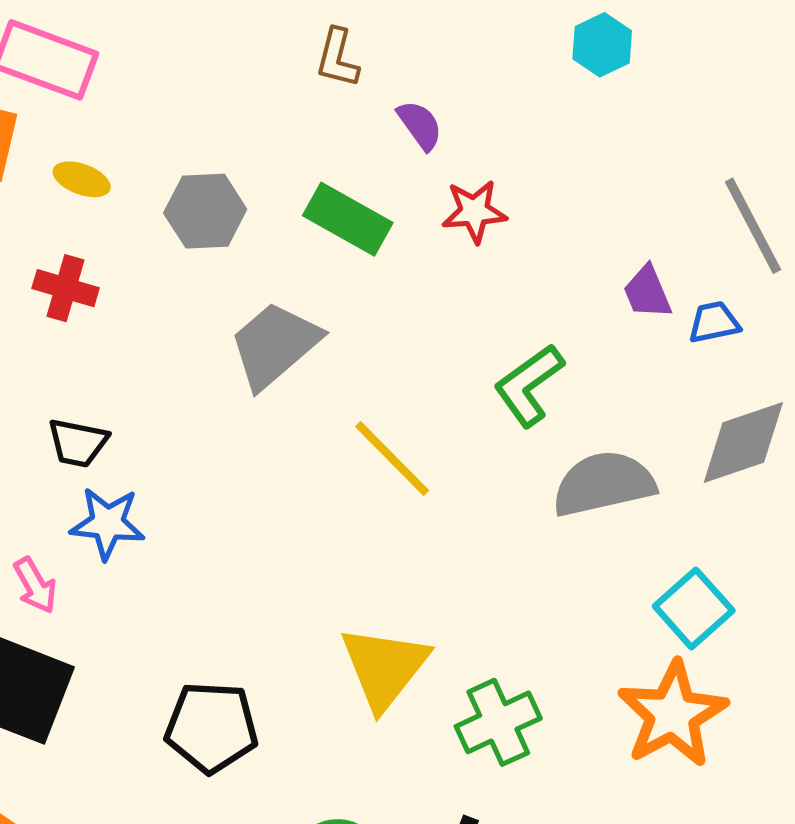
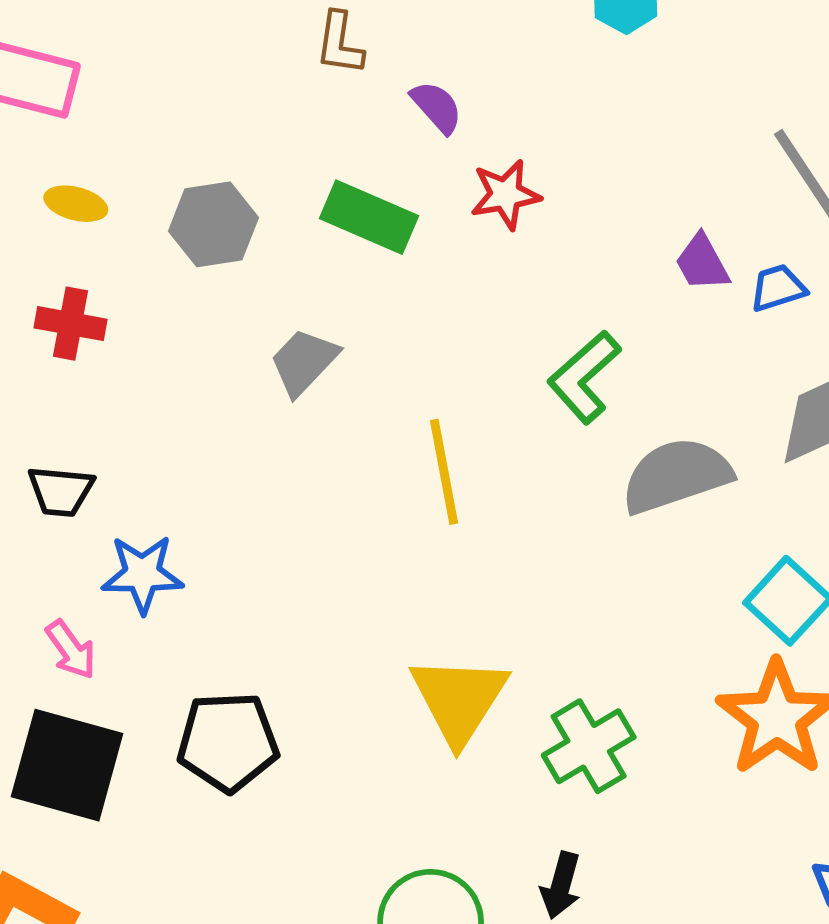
gray trapezoid: (275, 345) -> (304, 362), size x0.7
black trapezoid: (78, 443) -> (61, 491), moved
yellow line: (392, 459) -> (444, 472), turned 40
black pentagon: (211, 727) -> (228, 742), moved

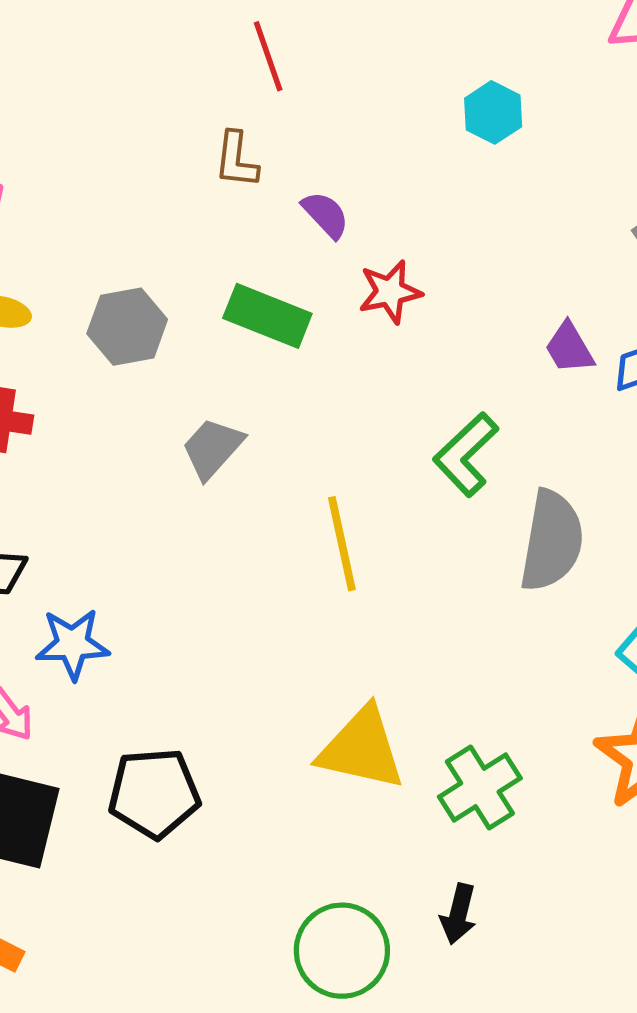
gray semicircle: (676, 475) -> (552, 541), turned 120
yellow triangle: (459, 699) -> (362, 749), turned -48

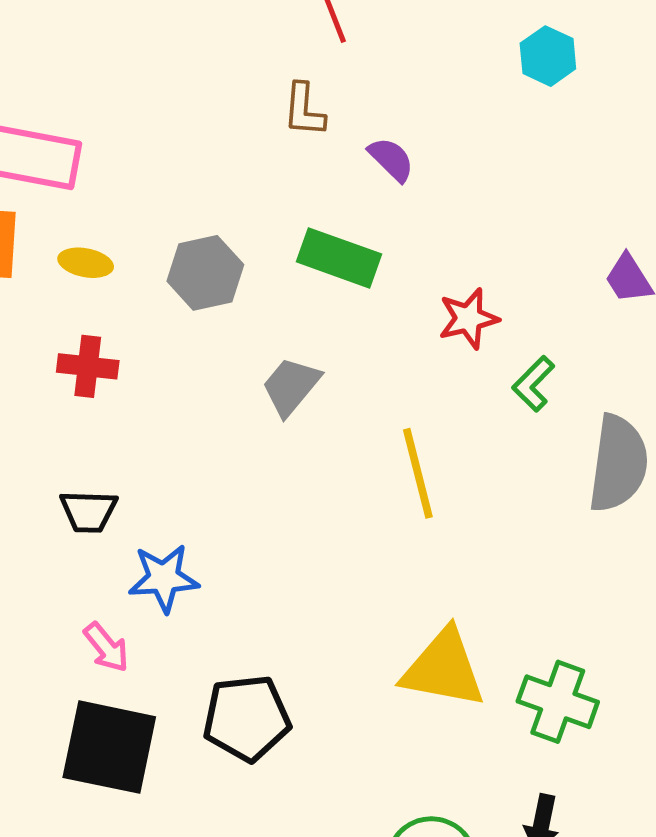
red star: (390, 292) -> (469, 319), moved
green L-shape: (466, 454) -> (533, 384), size x0.7
green cross: (480, 787) -> (558, 702), turned -36

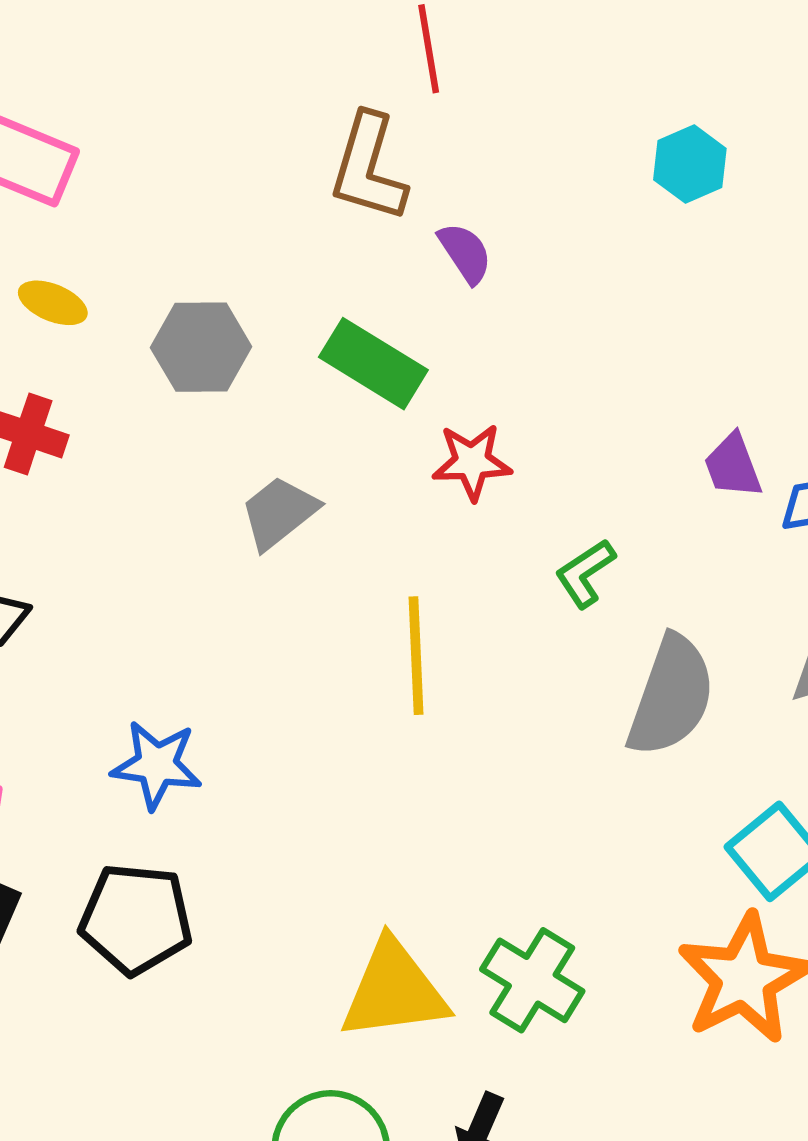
brown L-shape: (304, 110) -> (368, 168), size x1.5
red star: (469, 319) -> (472, 462), moved
blue star: (164, 578) -> (157, 765), moved
yellow triangle: (443, 669) -> (394, 990), moved, turned -30

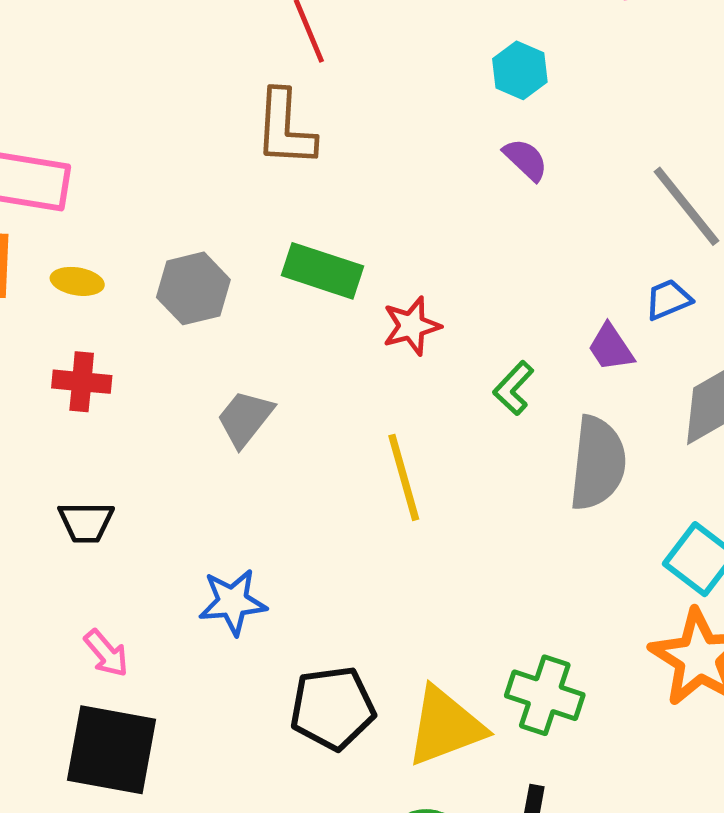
purple semicircle: (465, 253) -> (526, 160), moved
purple trapezoid: (733, 466) -> (611, 347), moved
gray trapezoid: (279, 513) -> (245, 418), moved
black pentagon: (136, 919) -> (333, 708), moved

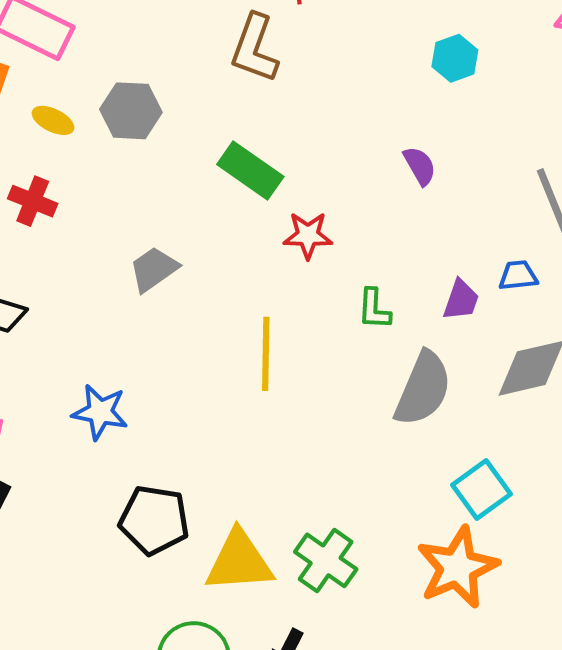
purple semicircle: (526, 160) -> (420, 166), moved
gray hexagon: (193, 288) -> (131, 111), moved
purple trapezoid: (611, 347) -> (461, 300), turned -144
green L-shape: (514, 388) -> (374, 309), turned -57

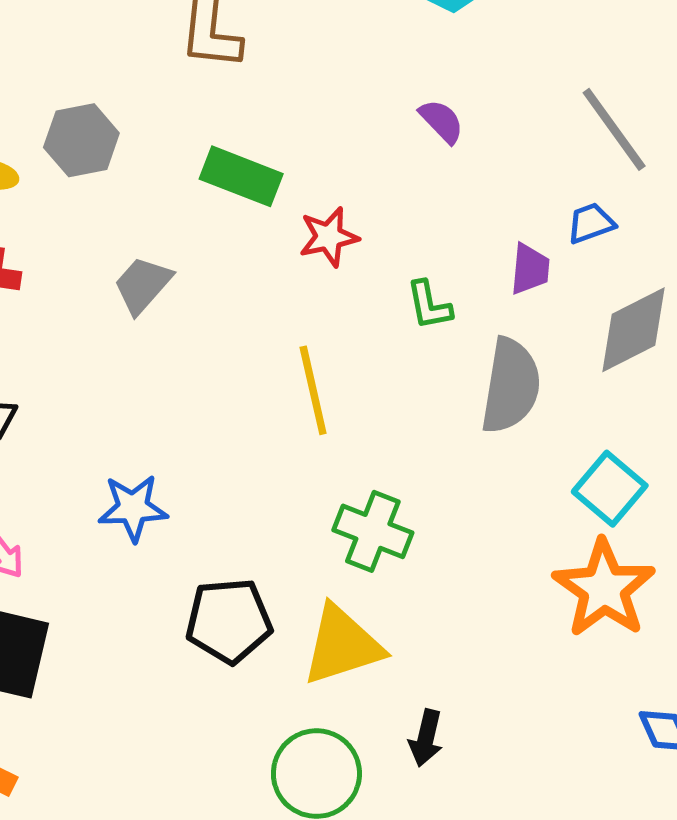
gray trapezoid: (154, 269) -> (143, 285), moved
green cross: (326, 560) -> (373, 531), moved

